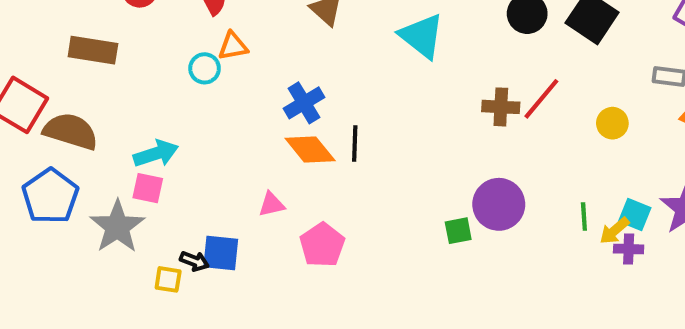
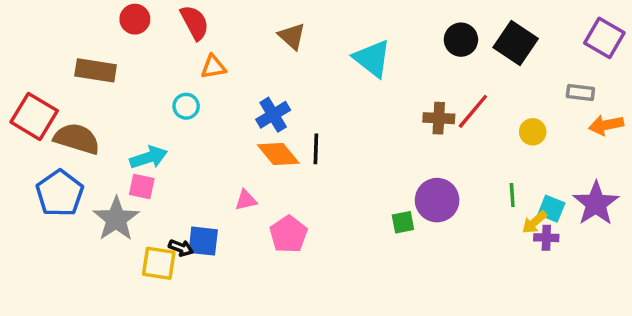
cyan circle: (205, 68) -> (186, 106), moved
green line: (584, 217) -> (512, 195), moved
yellow square: (168, 279) -> (159, 263), size x1.5

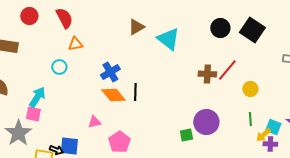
brown triangle: (292, 36) -> (136, 27), moved, turned 48
yellow circle: (533, 132) -> (250, 89), moved
cyan arrow: (149, 157) -> (37, 97), turned -40

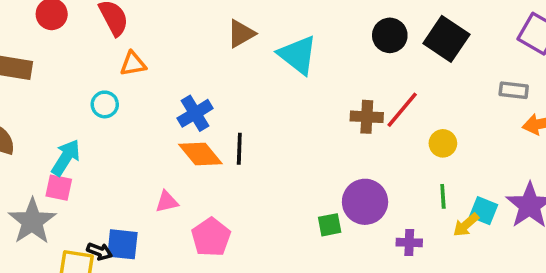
purple cross: (270, 144) -> (409, 243), moved

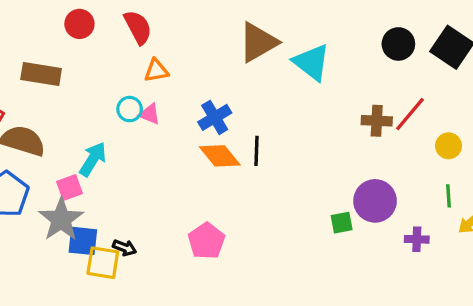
brown triangle: (241, 34) -> (258, 42), size x1.5
pink square: (59, 188) -> (69, 188), moved, turned -32
pink triangle: (167, 202) -> (150, 114), moved, turned 35
pink pentagon: (211, 237) -> (206, 241), moved
blue square: (122, 244) -> (83, 241), moved

